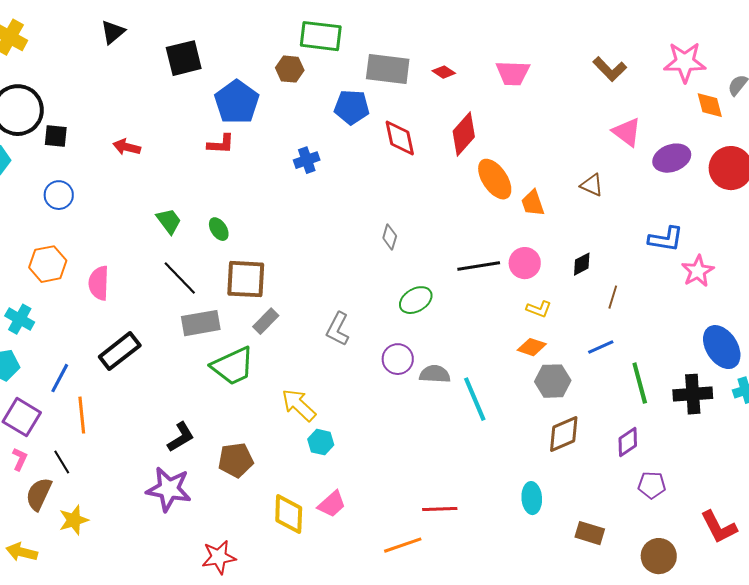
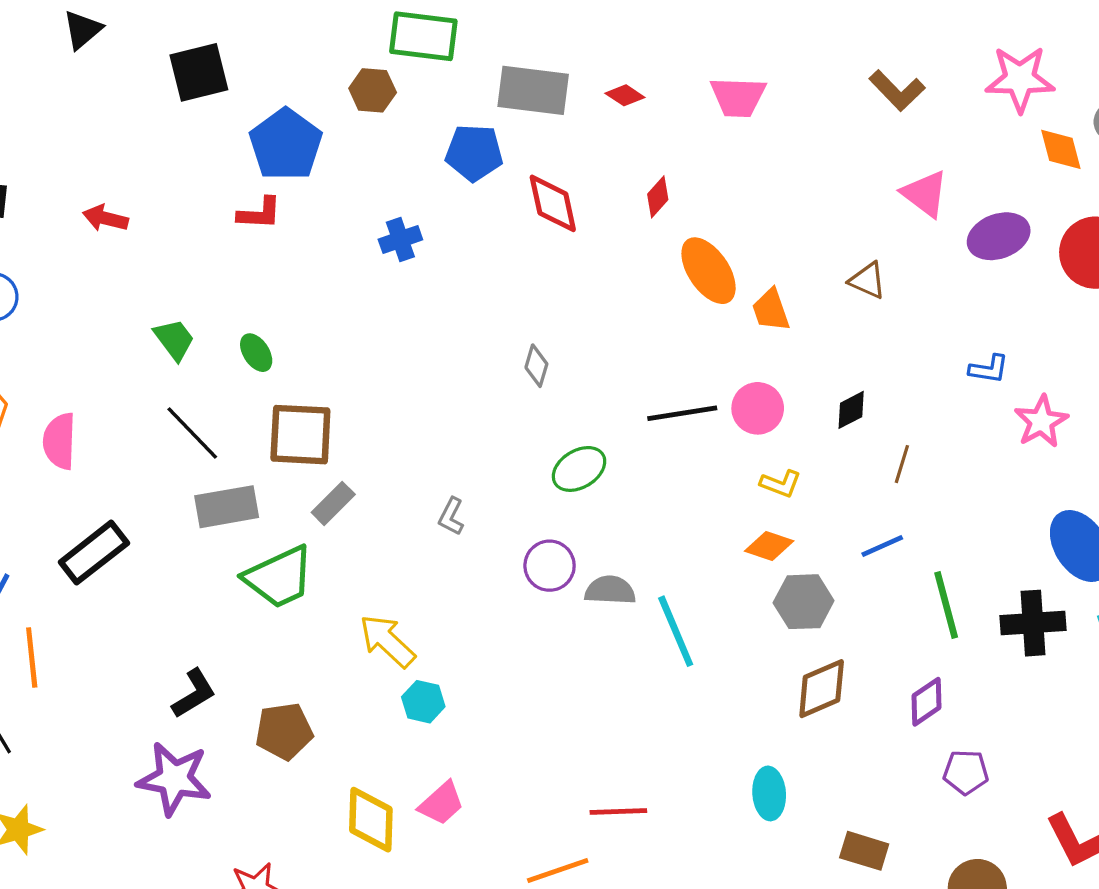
red diamond: (464, 134) -> (658, 197), size x0.6
blue L-shape: (666, 239) -> (989, 369), size x0.7
gray L-shape: (338, 329) -> (451, 516), size x0.7

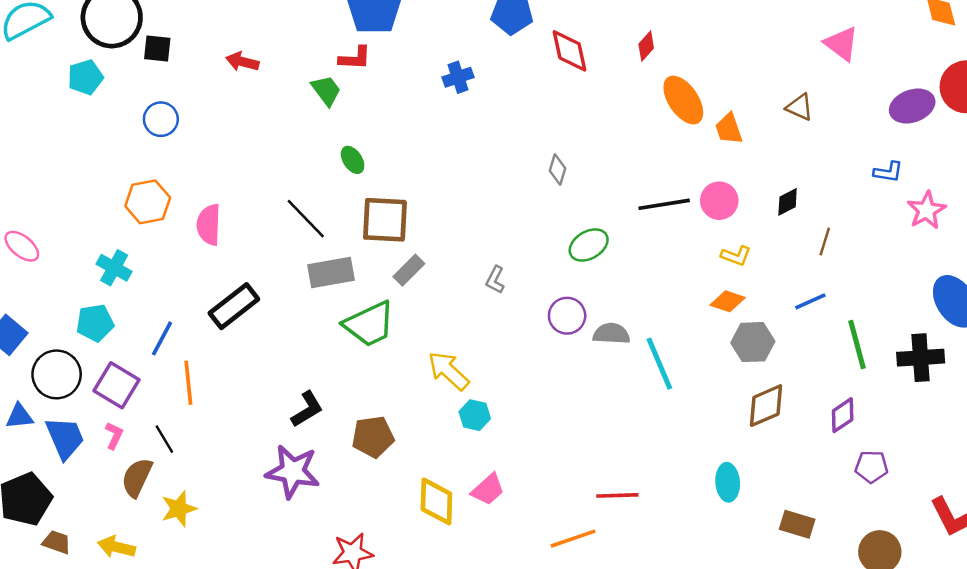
purple ellipse: (999, 236) -> (912, 106), moved
green trapezoid: (174, 339) -> (326, 90), moved

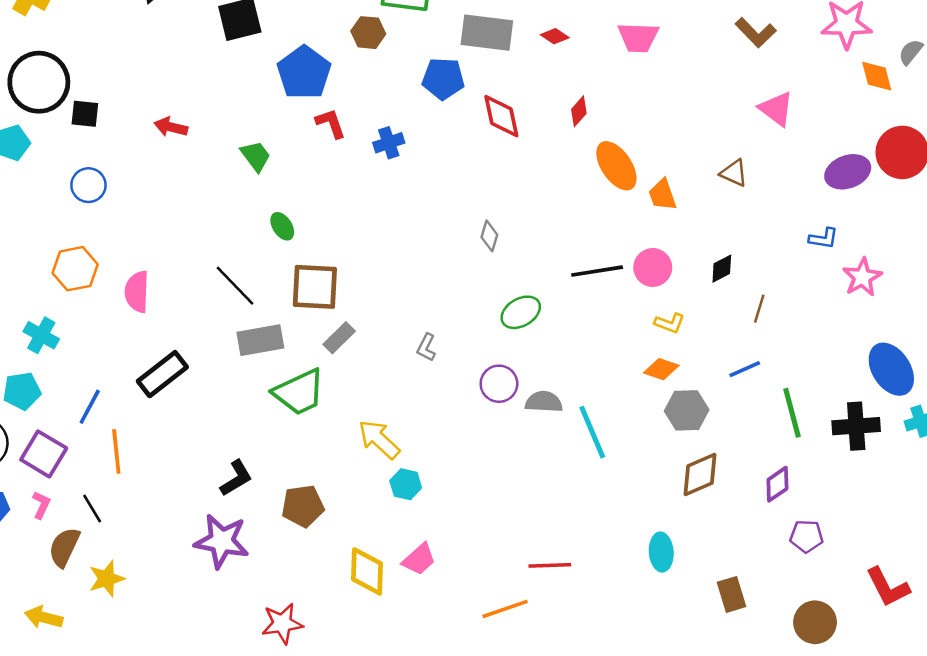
red L-shape: (355, 58) -> (331, 123), moved, turned -112
brown rectangle: (797, 524) -> (731, 594), turned 56

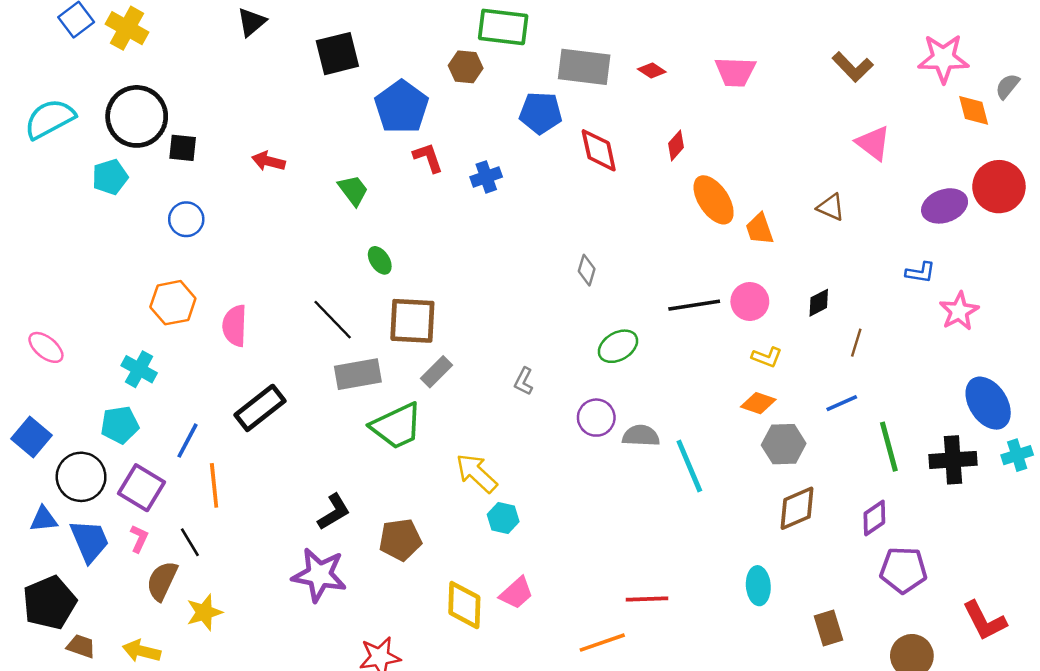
purple pentagon: (807, 536) -> (903, 570), size x1.4

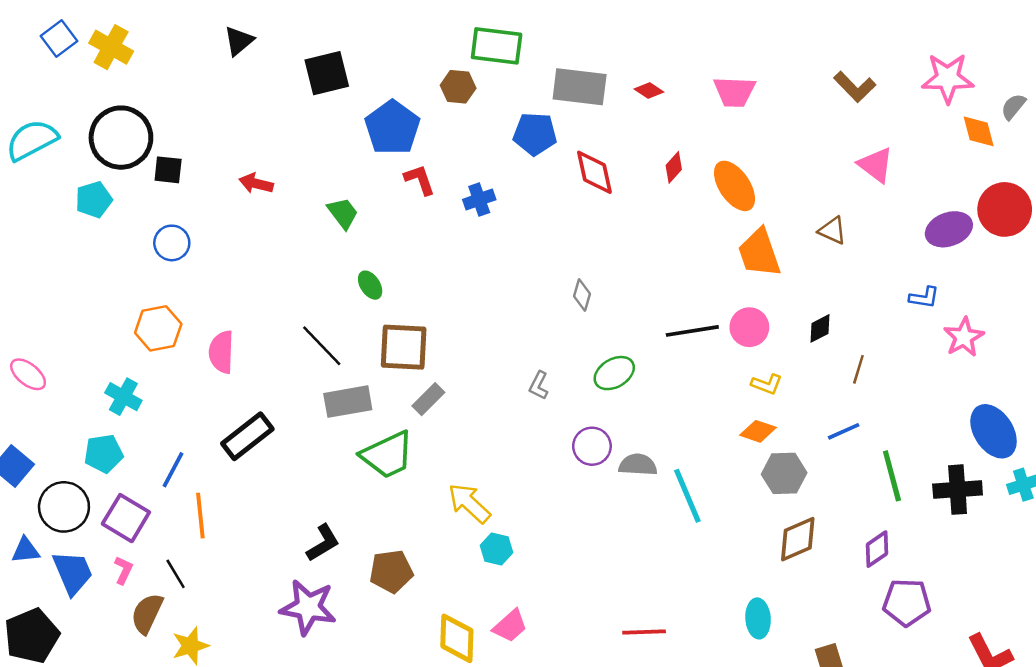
orange ellipse: (714, 200) -> (734, 186), moved
orange trapezoid: (759, 229) -> (759, 253), size x1.5
gray L-shape: (524, 381) -> (539, 385), moved

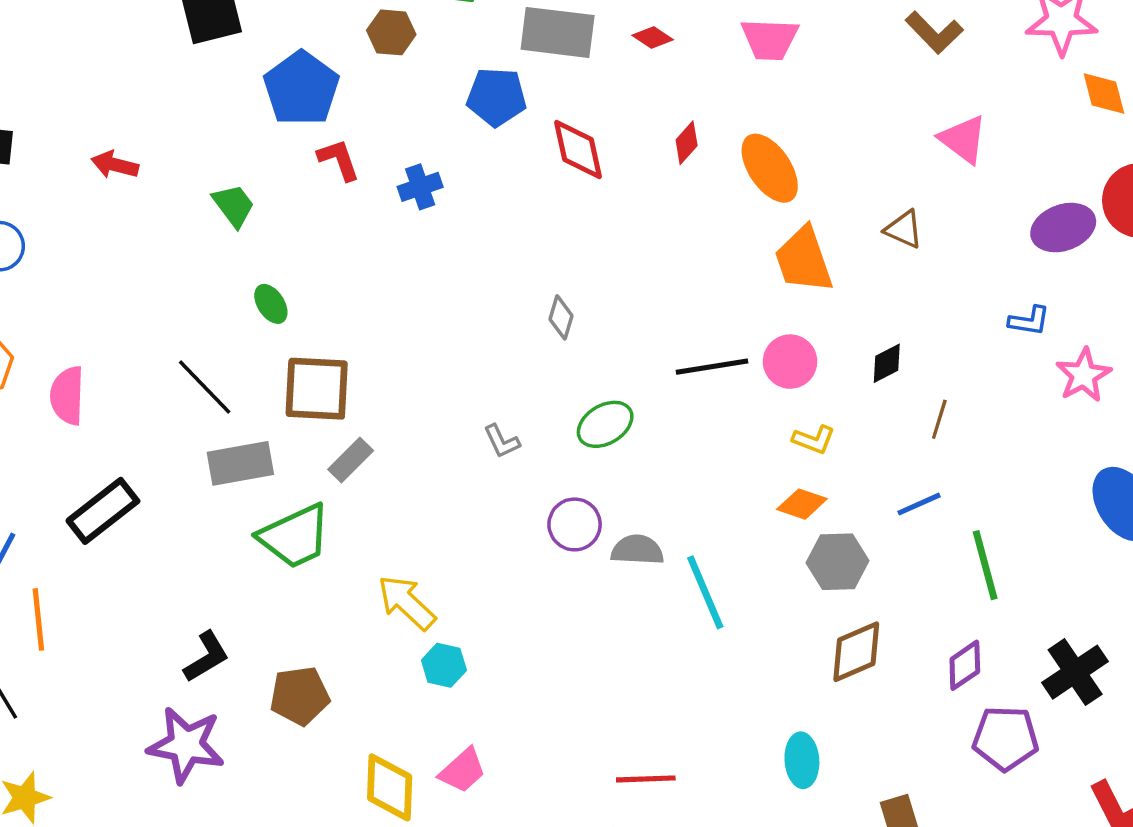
gray L-shape: (539, 385) -> (502, 441), turned -52
black cross: (958, 490) -> (1075, 672), moved, turned -30

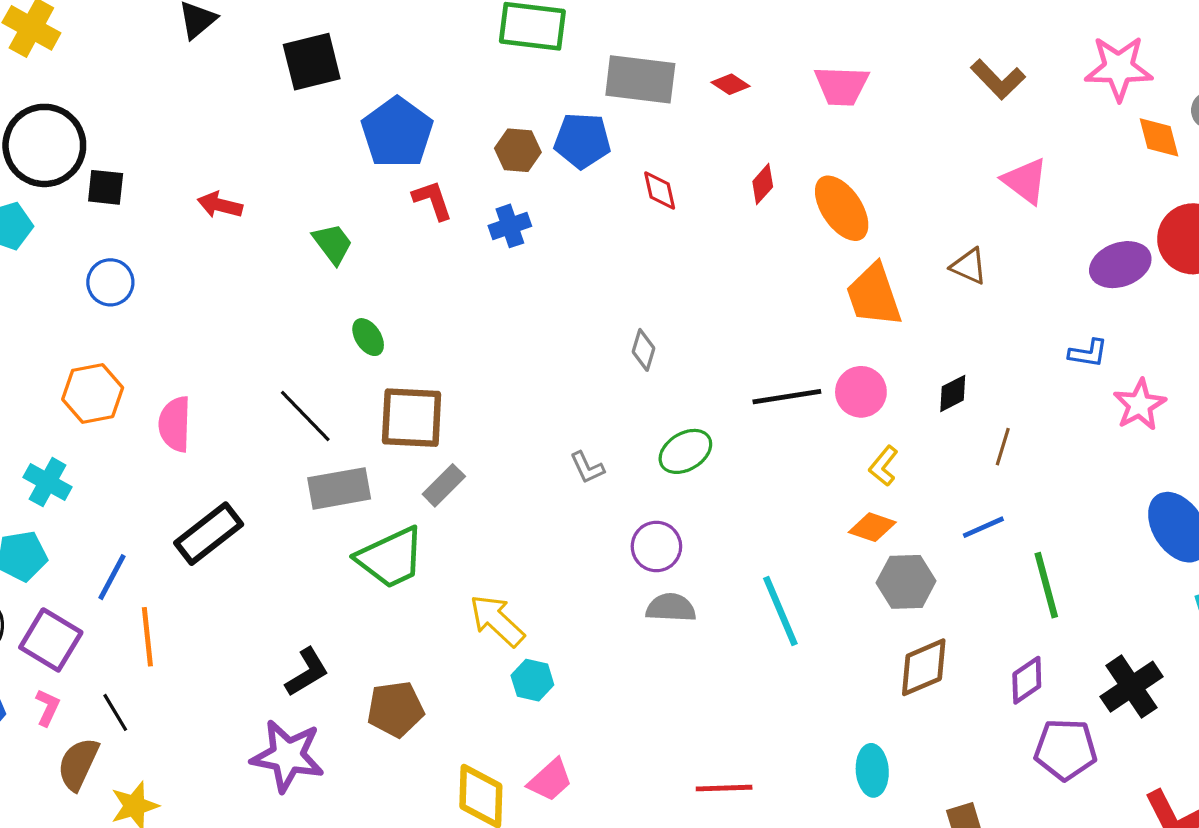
brown hexagon: (391, 32) -> (518, 150), moved
red diamond: (578, 149) -> (660, 191), size x0.7
yellow L-shape: (814, 440) -> (884, 466), turned 108
gray semicircle: (637, 550) -> (671, 608), moved

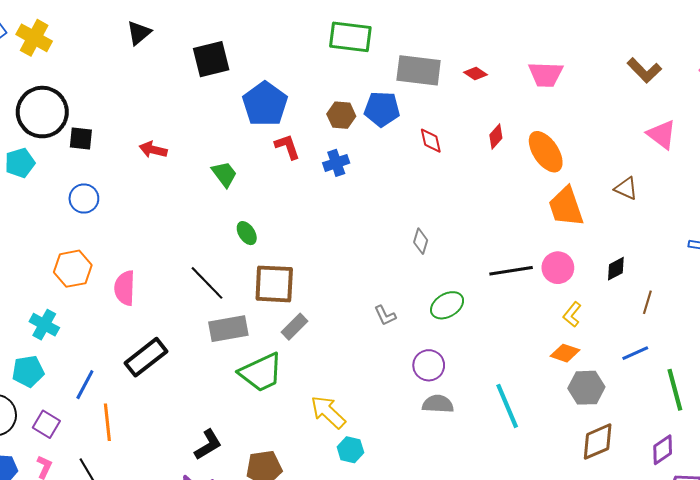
purple square: (51, 640) -> (46, 424), size x0.7

